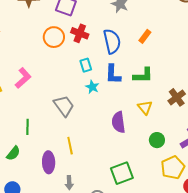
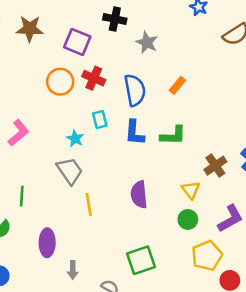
cyan star: (92, 87) -> (75, 139), moved
yellow triangle: (145, 107) -> (191, 190), moved
yellow line: (70, 146) -> (89, 204), moved

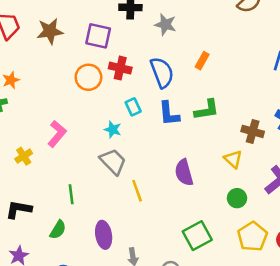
brown cross: (215, 166) -> (253, 131), turned -30
green circle: (188, 219) -> (237, 198), moved
yellow pentagon: (207, 256) -> (252, 237), moved

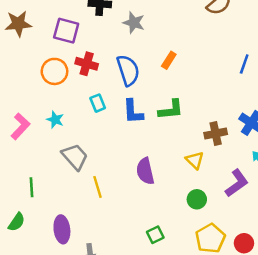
cyan star: (113, 130) -> (55, 120), moved
brown cross: (253, 131) -> (216, 134), turned -30
green square: (197, 236) -> (155, 235), size x0.6

